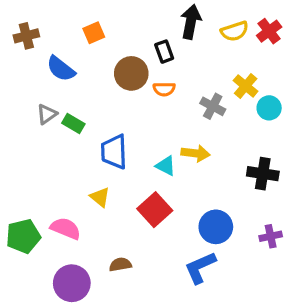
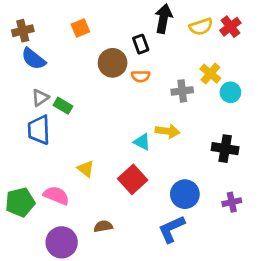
blue semicircle: (61, 69) -> (33, 59), moved
gray cross: (213, 106) -> (182, 91), turned -35
blue trapezoid: (114, 152) -> (39, 130), moved

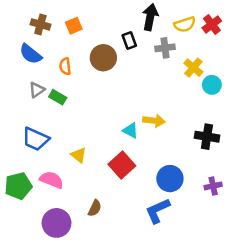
brown cross: (23, 31) -> (40, 24), moved, turned 30
orange semicircle: (141, 76) -> (65, 66), moved, turned 84
gray cross: (182, 91) -> (165, 48), moved
blue trapezoid: (39, 130) -> (36, 139), moved, turned -64
brown semicircle: (103, 226) -> (95, 208), turned 126

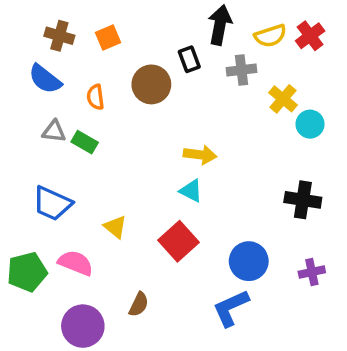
gray triangle: (37, 90) -> (54, 131), turned 42
yellow arrow: (154, 121) -> (200, 155), moved

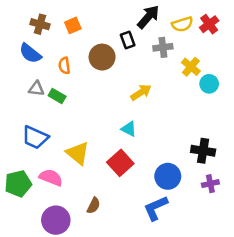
black arrow: (220, 25) -> (148, 17), turned 30
yellow arrow: (200, 155) -> (141, 92), moved, turned -40
black cross: (303, 200) -> (203, 151), moved
yellow triangle: (115, 227) -> (78, 153), size x1.5

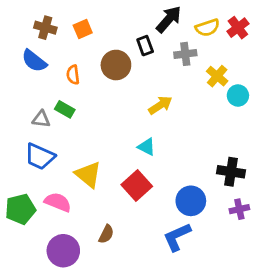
gray triangle: (36, 89) -> (41, 119), moved

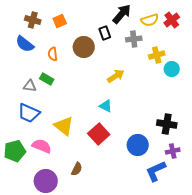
yellow cross: (217, 76) -> (157, 55), turned 35
blue L-shape: (177, 237) -> (156, 171), moved

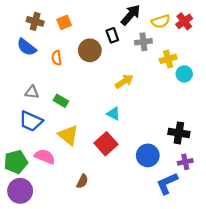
green rectangle: (47, 79) -> (61, 101), moved
purple circle: (46, 181) -> (20, 191), moved

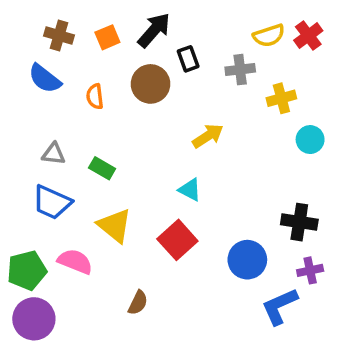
black arrow: (131, 15) -> (154, 30), moved
cyan circle: (184, 74) -> (310, 140), moved

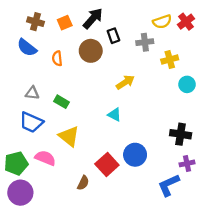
red square: (177, 240) -> (107, 164), moved
blue circle: (247, 260) -> (135, 155), moved

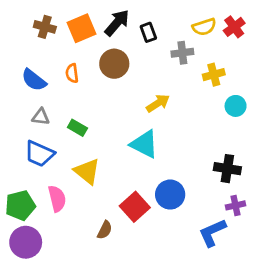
orange square: (65, 23) -> (82, 28), size x1.5
black rectangle: (113, 36) -> (148, 32), moved
blue semicircle: (27, 48) -> (34, 80), moved
cyan triangle: (115, 115) -> (144, 144), size x1.6
pink semicircle: (45, 158) -> (57, 199), turned 54

